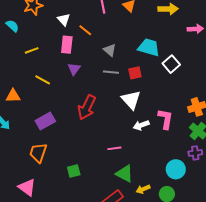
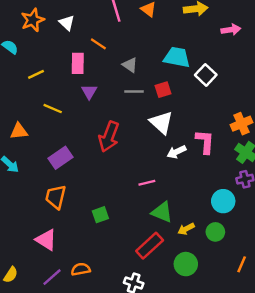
white triangle: (64, 20) -> (67, 23), moved

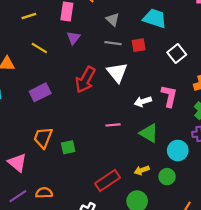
white square: (206, 75) -> (177, 53), moved
white triangle: (161, 122) -> (117, 72), moved
orange trapezoid: (56, 197) -> (43, 138), moved
green triangle: (162, 212) -> (149, 133), moved

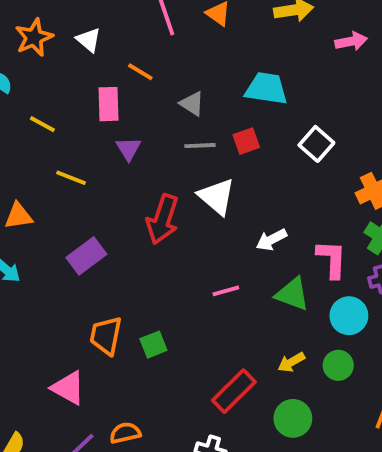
yellow line: (29, 16) -> (42, 124), turned 56
pink L-shape: (169, 96) -> (332, 259), moved

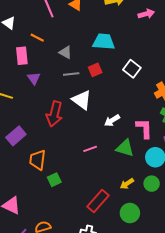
orange trapezoid: (106, 336) -> (38, 160), moved

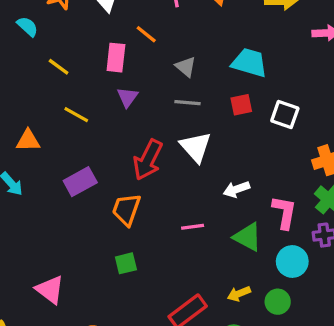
white square: (132, 69) -> (285, 115), turned -30
red square: (95, 70) -> (241, 105), moved
orange trapezoid: (38, 160) -> (126, 209), moved

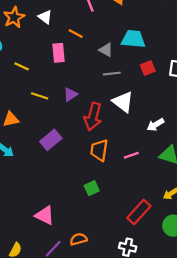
cyan trapezoid: (249, 63) -> (133, 39), moved
purple triangle: (127, 97) -> (71, 94), moved, turned 32
orange trapezoid: (126, 209) -> (99, 150), moved

